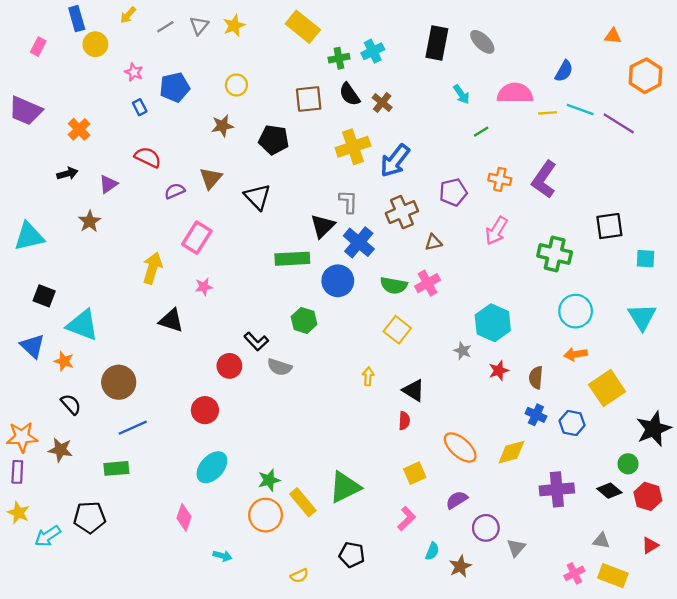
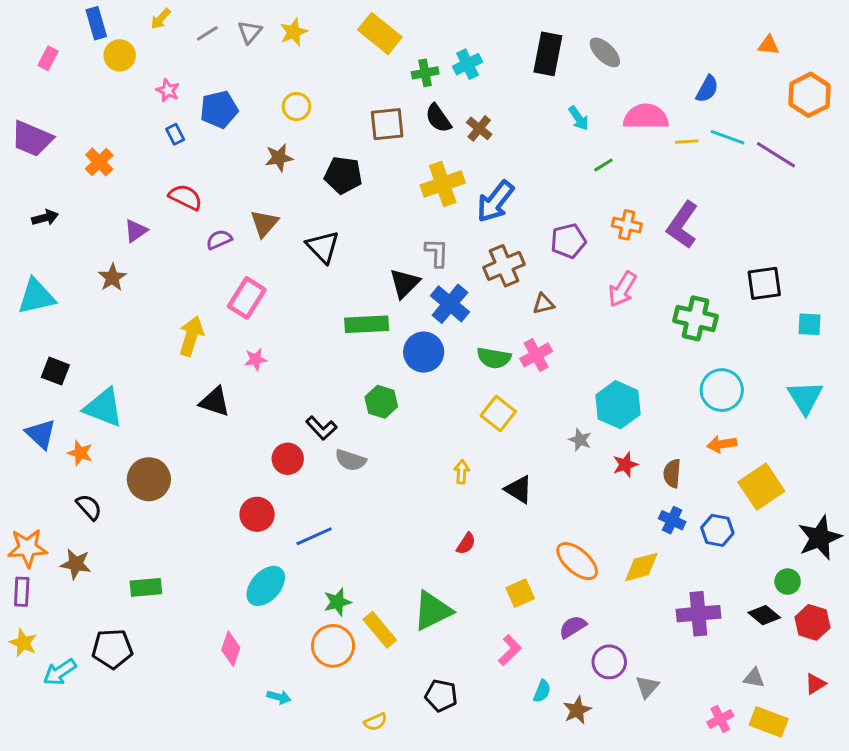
black arrow: (67, 174) -> (45, 218), moved
red semicircle: (404, 421) -> (466, 544), moved, turned 30
blue line: (133, 428) -> (314, 536), moved

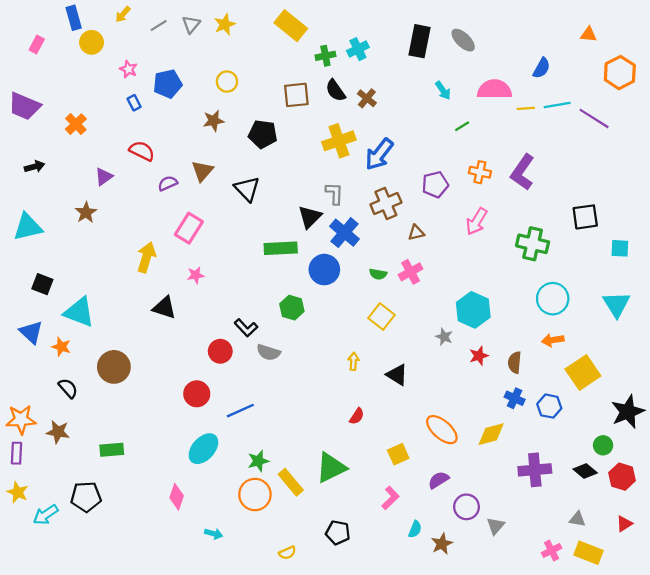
cyan line: (728, 137) -> (557, 105), turned -30
green semicircle: (494, 358) -> (378, 274), size x0.7

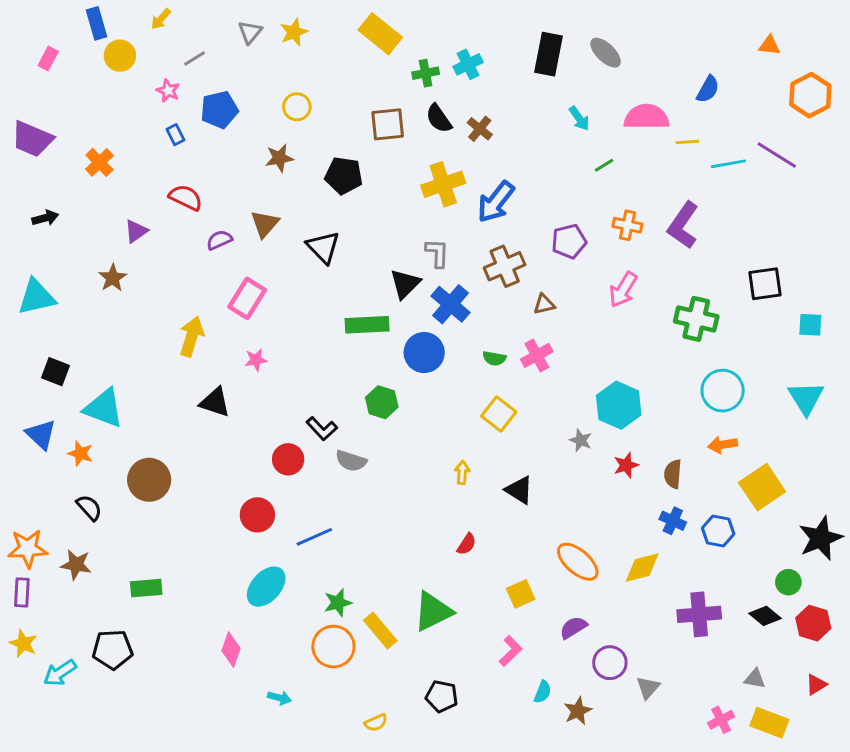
gray line: (159, 26) -> (194, 59), moved
cyan line: (557, 105) -> (728, 164), moved

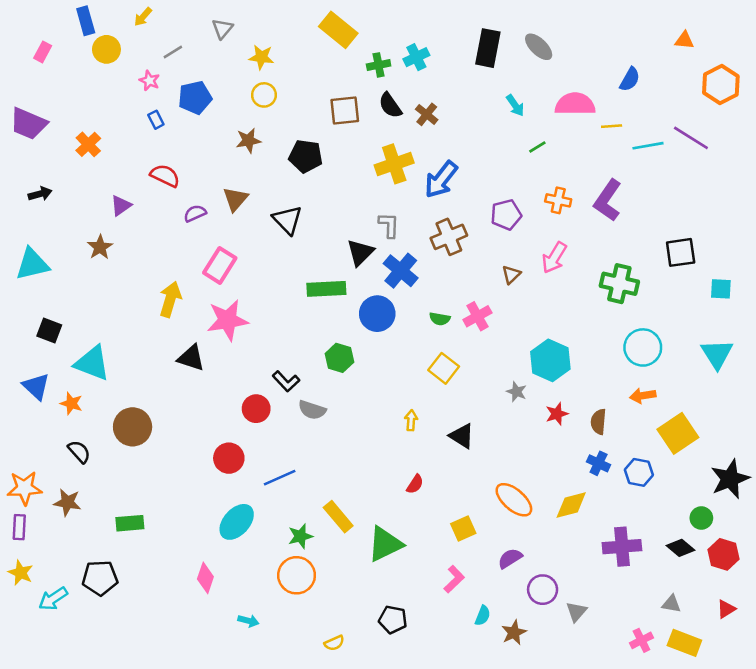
yellow star: (294, 32) -> (261, 57), moved, turned 30
brown triangle: (544, 304) -> (511, 275), moved, turned -30
pink star: (256, 360) -> (228, 320), size x2.0
yellow rectangle: (380, 630) -> (338, 517), moved

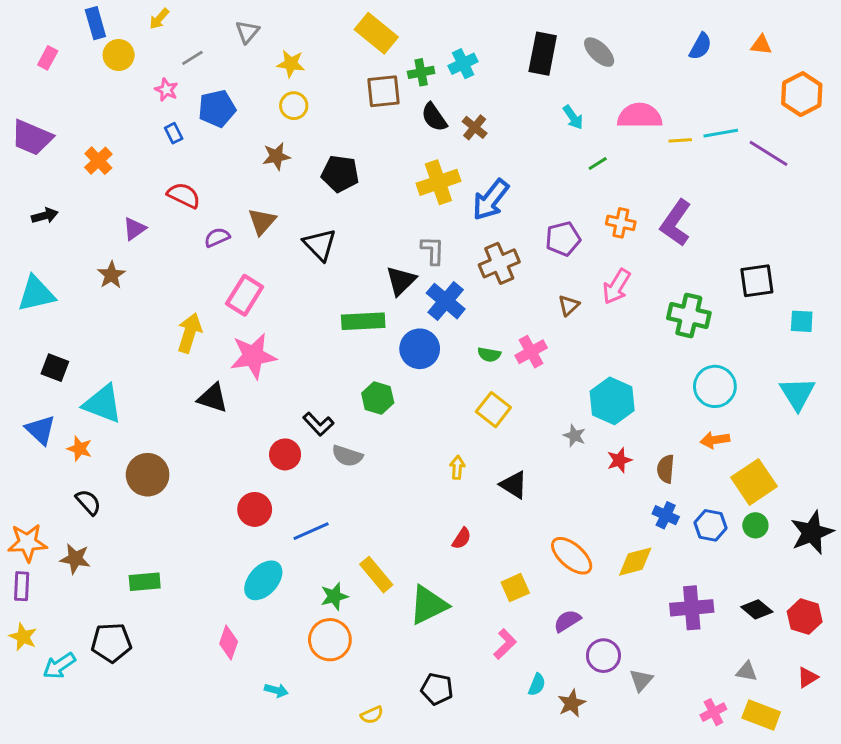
blue semicircle: (630, 79) -> (700, 46), moved
brown square: (345, 111) -> (383, 91), moved
cyan line: (648, 146) -> (721, 133), moved
green circle: (701, 518) -> (755, 525), moved

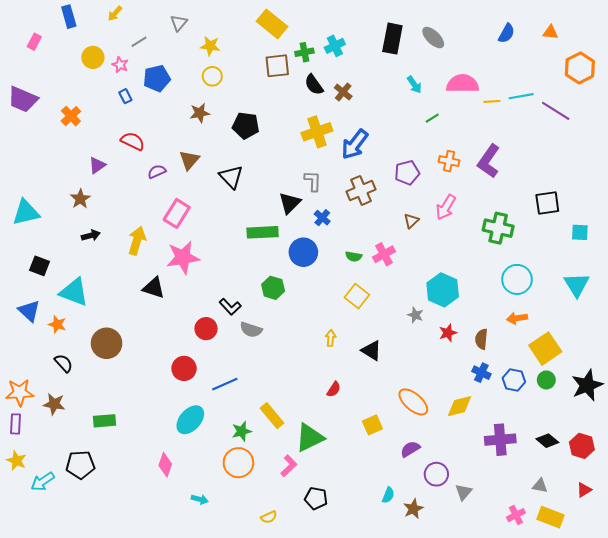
yellow circle: (119, 55) -> (93, 57), moved
black arrow: (45, 216) -> (91, 235), moved
blue cross: (446, 301) -> (322, 218), size x0.6
pink L-shape: (505, 644) -> (289, 466), moved

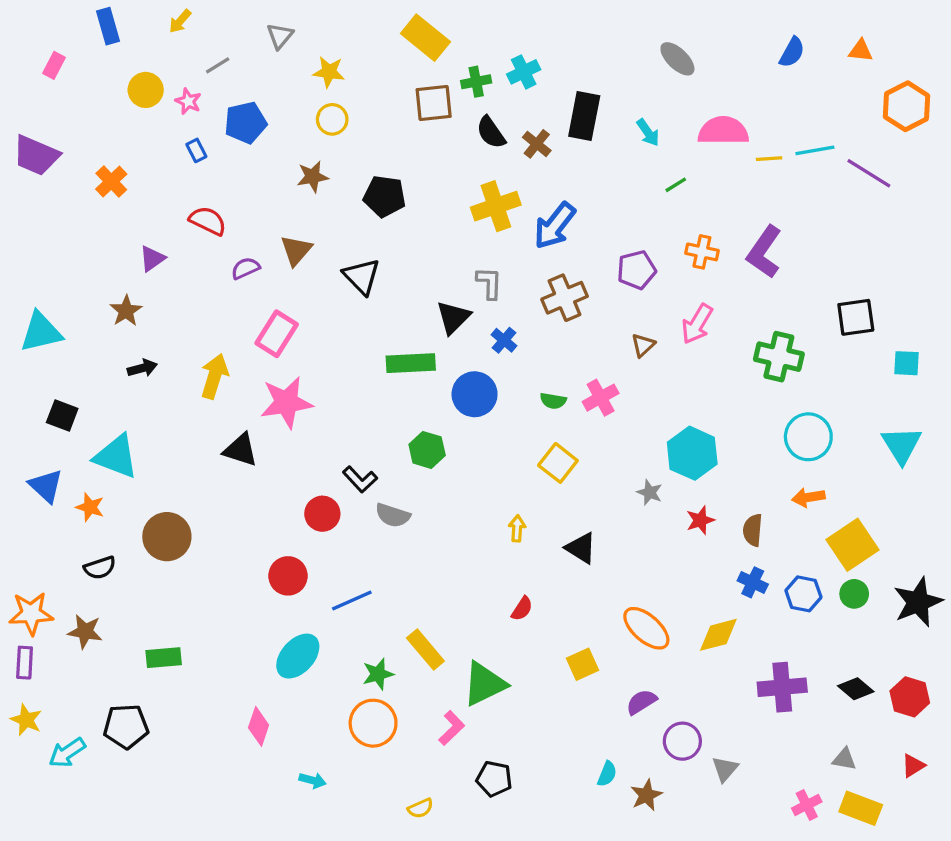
black rectangle: (392, 39) -> (584, 116), moved
black semicircle: (64, 363) -> (100, 568), turned 114

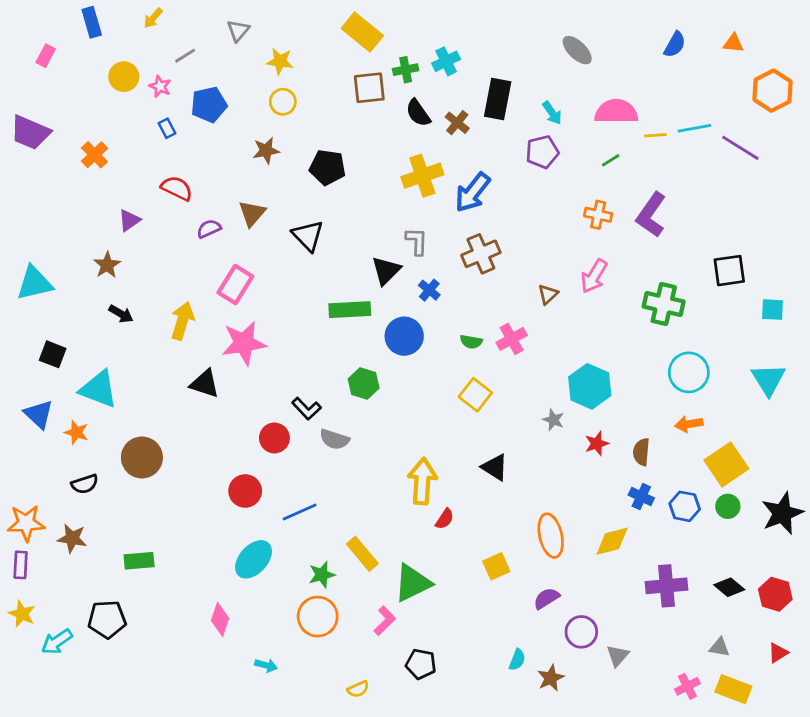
green line: (676, 185) -> (611, 160), moved
purple pentagon: (637, 270) -> (542, 152), moved
black arrow: (142, 368) -> (121, 314), turned 45
yellow arrow: (517, 528) -> (422, 481), moved, size x2.0
orange ellipse: (646, 628) -> (551, 536), turned 36

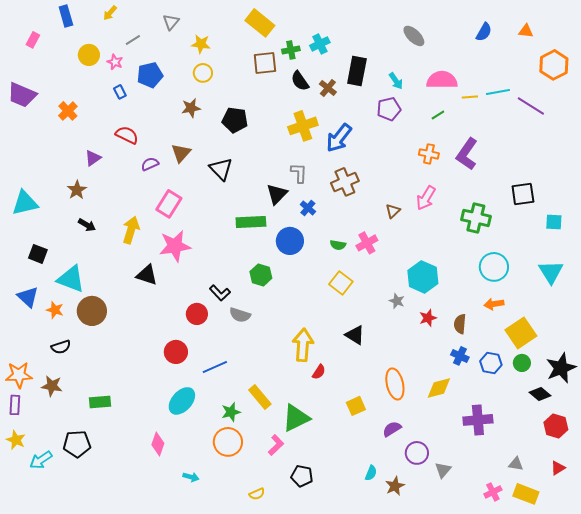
brown circle: (142, 457) -> (92, 311), moved
black diamond: (729, 587) -> (540, 394), moved

